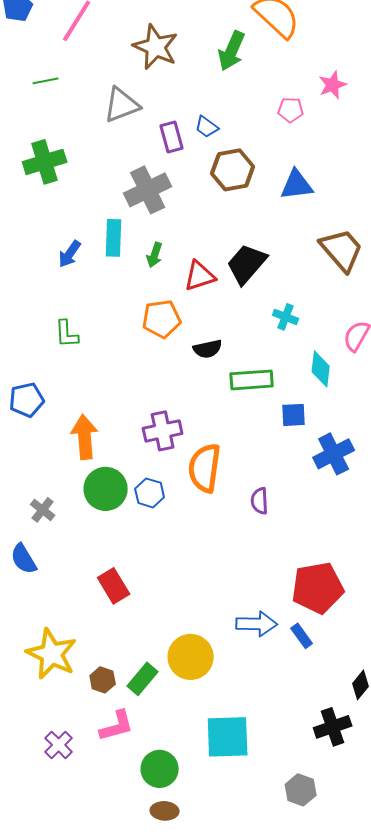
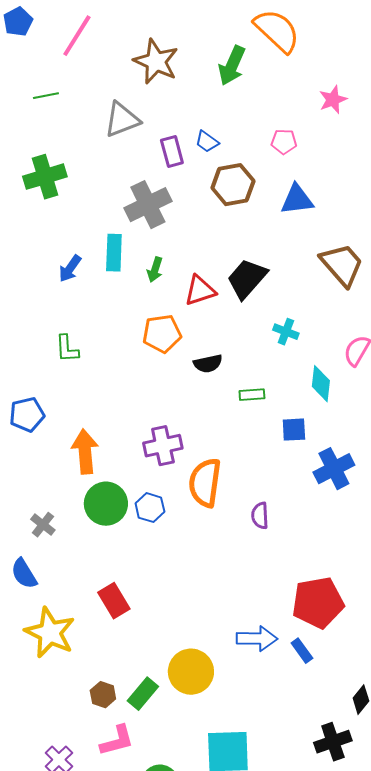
pink pentagon: (291, 110) -> (284, 142), moved
green rectangle: (252, 380) -> (252, 395), size x0.6
yellow star: (52, 654) -> (50, 633), moved

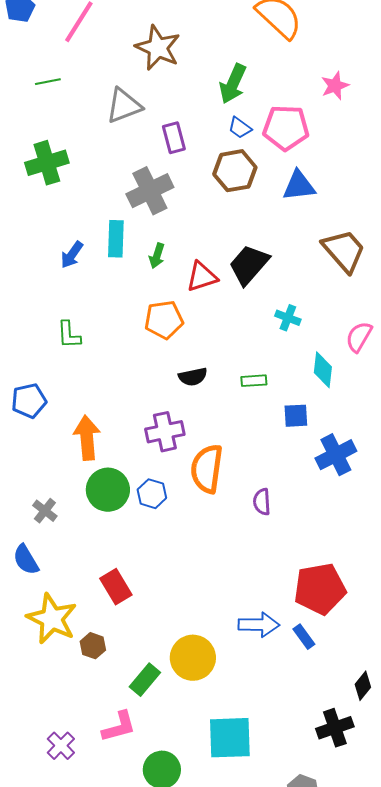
green arrow: (232, 66) -> (233, 84), moved
blue trapezoid: (207, 142) -> (240, 128), moved
pink pentagon: (284, 142) -> (286, 128), size x1.8
black semicircle: (208, 364) -> (193, 377), moved
brown hexagon: (103, 695) -> (93, 646), moved

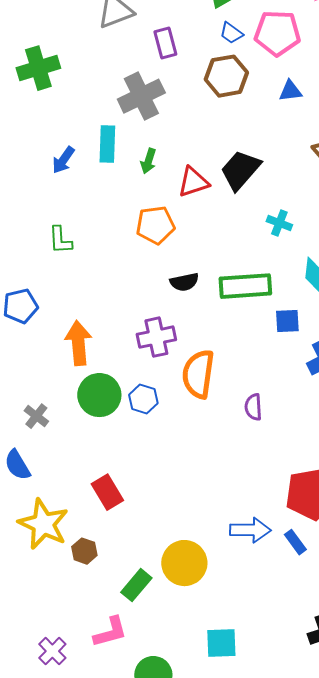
blue triangle: (299, 186) -> (290, 91), size x0.7
green rectangle: (254, 381) -> (245, 286), size x2.0
cyan square: (230, 738) -> (221, 643), size x0.7

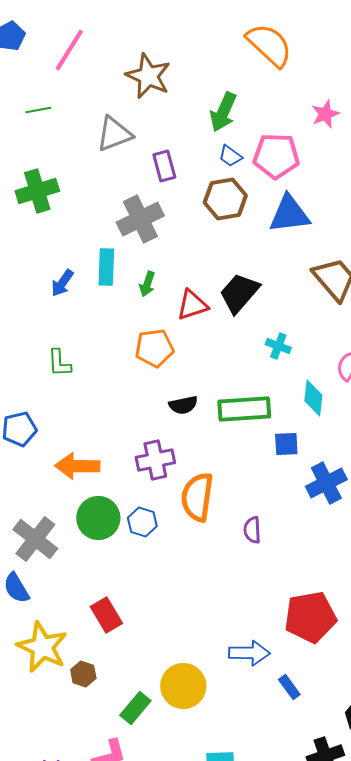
blue triangle: (290, 91) -> (289, 214), size x1.8
orange arrow: (78, 343) -> (77, 466), turned -84
gray cross: (36, 416) -> (35, 539), size x1.8
blue rectangle: (295, 542) -> (289, 687), moved

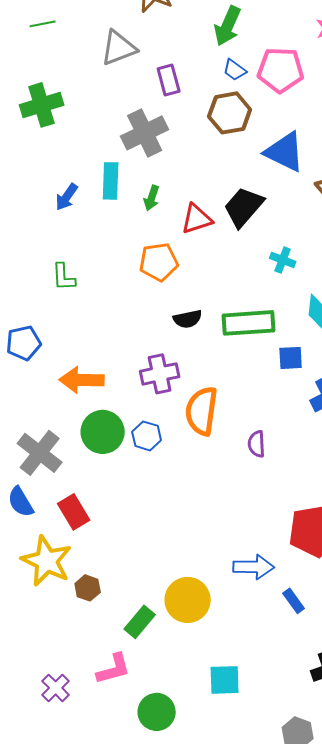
blue triangle: (289, 214) -> (285, 152), moved, turned 33
red rectangle: (106, 615) -> (74, 512), moved

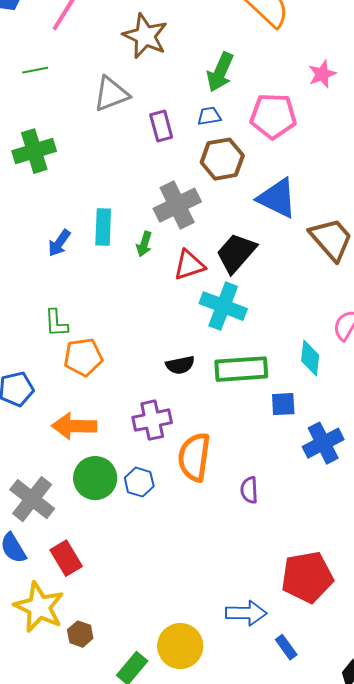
blue trapezoid: (235, 70) -> (209, 116), moved, turned 135
gray cross: (145, 133) -> (177, 205), moved
cyan cross: (283, 260) -> (223, 306), moved, size x1.8
orange pentagon: (159, 262) -> (83, 357), moved

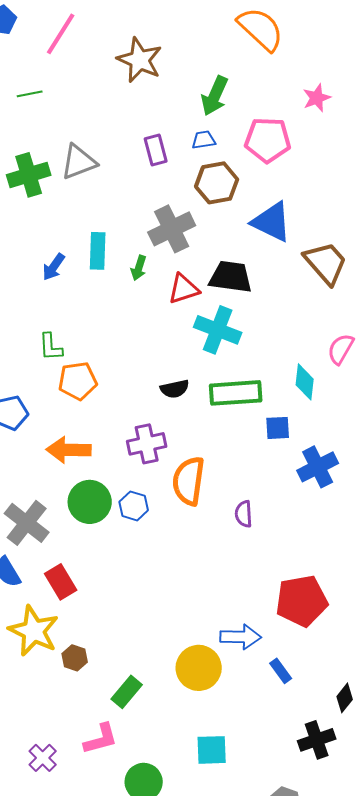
gray triangle: (111, 94) -> (79, 162), moved
black trapezoid: (236, 253) -> (231, 277), turned 57
yellow circle: (180, 646) -> (199, 668), moved

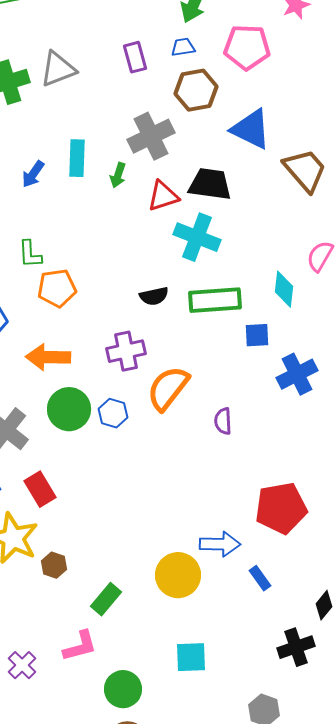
orange semicircle: (189, 481) -> (168, 388), turned 30

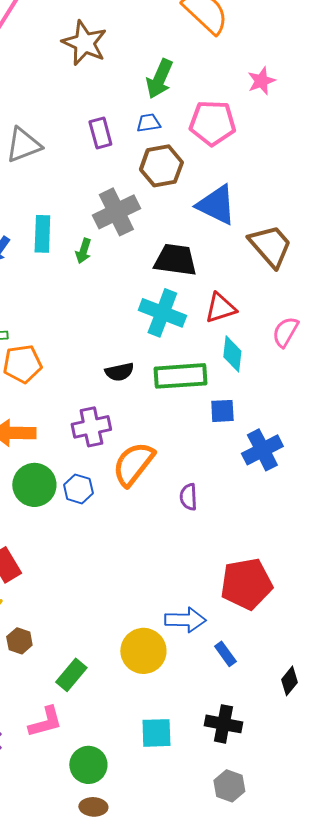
red triangle: (163, 196) -> (220, 308), moved
cyan diamond: (284, 289) -> (232, 354), moved
black cross: (296, 647) -> (223, 724), moved, turned 30

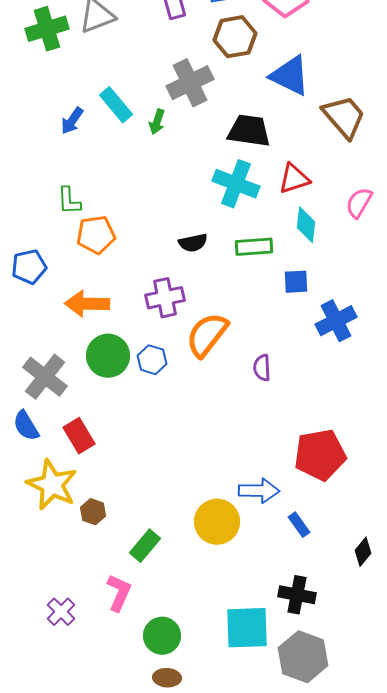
cyan rectangle: (42, 234) -> (116, 105), turned -42
green rectangle: (180, 376) -> (254, 247), size x0.7
pink L-shape: (45, 722) -> (119, 593), turned -51
cyan square: (156, 733) -> (247, 628), moved, size x1.4
gray hexagon: (229, 786) -> (303, 657), size x1.6

